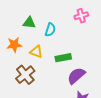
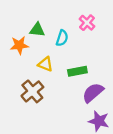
pink cross: (81, 16) -> (87, 23), moved, turned -32
orange star: (14, 45) -> (19, 45), moved

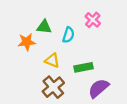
brown cross: (32, 91) -> (53, 87), moved

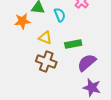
cyan semicircle: (68, 35) -> (60, 15), turned -40
brown cross: (53, 87) -> (46, 62), turned -30

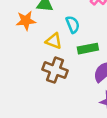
cyan semicircle: (60, 15) -> (73, 24), moved

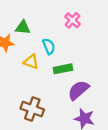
brown cross: (55, 70) -> (32, 109), moved

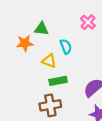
green rectangle: (63, 69) -> (58, 81), moved
brown cross: (32, 109) -> (50, 105), turned -30

